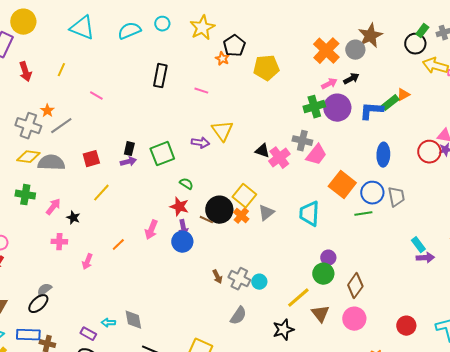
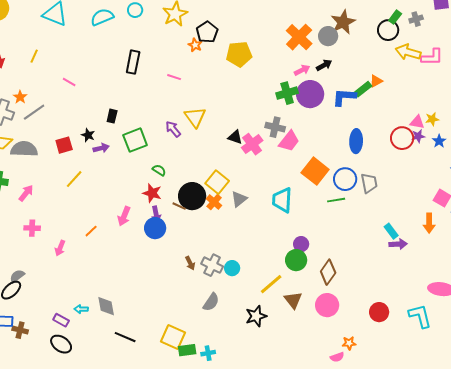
purple arrow: (200, 143) -> (173, 129), turned -138
black rectangle: (129, 149) -> (112, 116), moved
black star: (73, 218) -> (88, 135), moved

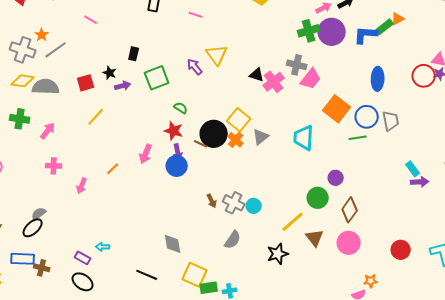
purple circle: (301, 244) -> (336, 178), moved
gray diamond: (106, 306) -> (173, 244), moved

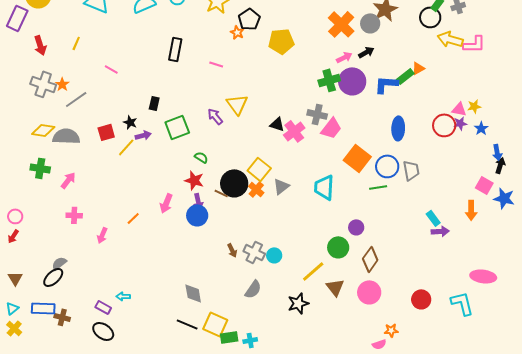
gray cross: (23, 50) -> (43, 84), moved
yellow line: (96, 117) -> (126, 147), moved
black line: (147, 275) -> (187, 324), moved

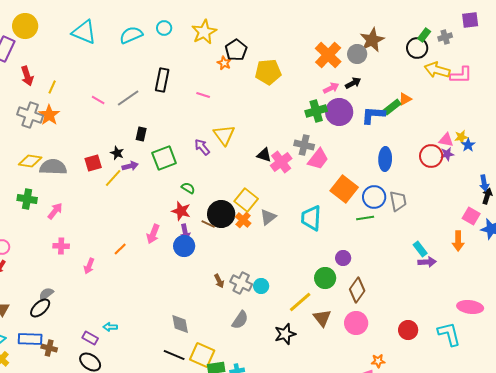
yellow line: (76, 43) -> (52, 87), moved
orange star: (62, 84) -> (49, 115), size x1.5
gray line: (76, 99) -> (128, 98), moved
blue star: (481, 128) -> (468, 145), moved

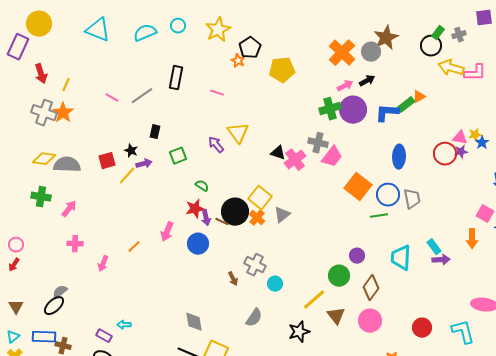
green square: (164, 158) -> (178, 156), size x0.7
red star: (181, 211) -> (195, 209), turned -30
cyan trapezoid: (311, 218) -> (401, 258), moved
purple arrow: (185, 232) -> (206, 218), moved
gray cross: (241, 283) -> (255, 265), moved

